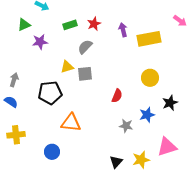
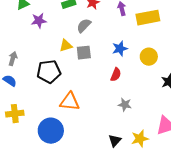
blue star: (147, 115) -> (120, 49), moved
blue circle: (52, 152) -> (51, 131), size x1.6

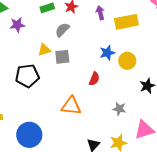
blue star: (120, 49) -> (107, 53), moved
orange triangle: (70, 102) -> (71, 106), moved
gray star: (125, 105) -> (119, 109), moved

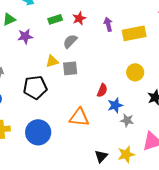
blue star: (107, 53) -> (115, 105), moved
blue circle: (29, 135) -> (38, 132), moved

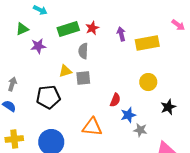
green rectangle: (55, 19) -> (68, 29), size x1.5
gray semicircle: (70, 41) -> (83, 51), turned -42

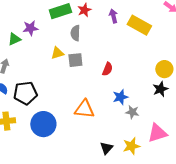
green triangle: (22, 29) -> (14, 39), moved
yellow rectangle: (147, 43) -> (139, 25), turned 40
yellow circle: (148, 82) -> (164, 69), moved
black pentagon: (48, 97) -> (25, 93), moved
red semicircle: (115, 100) -> (107, 69), moved

